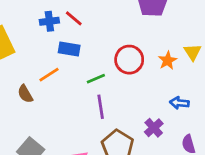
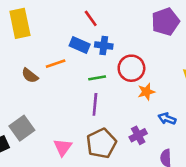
blue cross: (49, 21) -> (104, 46), moved
orange star: (168, 60) -> (146, 92), moved
brown semicircle: (25, 94) -> (30, 76), turned -36

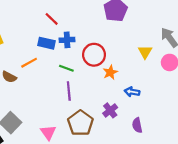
green line: (97, 78) -> (66, 68), turned 40

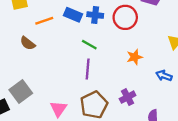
red circle: (94, 55) -> (125, 17), moved
orange line: (29, 63) -> (44, 21), moved
blue arrow: (132, 92) -> (164, 76), moved

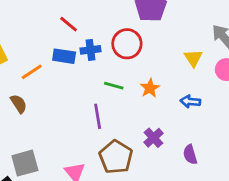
brown semicircle: (28, 43) -> (19, 104), turned -147
green line: (89, 45) -> (114, 86), moved
gray square: (21, 92) -> (25, 163), turned 35

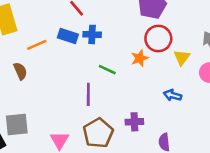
red circle: (127, 44) -> (158, 39), moved
orange star: (150, 88) -> (140, 58), moved
purple cross: (153, 138) -> (134, 122), turned 30

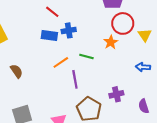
orange line: (37, 45) -> (61, 62), moved

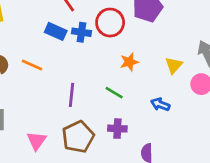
red circle: (123, 23) -> (110, 23), moved
green line: (86, 56) -> (114, 93), moved
orange line: (61, 62) -> (32, 65), moved, turned 42

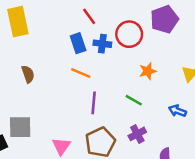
blue rectangle: (56, 31) -> (78, 43), turned 48
orange line: (32, 65) -> (81, 73), moved
purple cross: (117, 129) -> (137, 134), turned -30

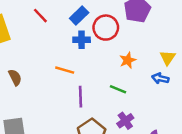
red line: (89, 16) -> (40, 16), moved
blue rectangle: (78, 43) -> (79, 16), moved, turned 72
blue arrow: (177, 111) -> (160, 78), moved

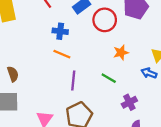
blue cross: (82, 40) -> (60, 31), moved
brown semicircle: (15, 77) -> (13, 74), moved
purple cross: (125, 121) -> (129, 102), moved

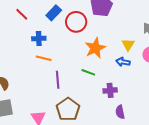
orange star: (121, 53) -> (95, 48), size x1.5
purple cross: (129, 102) -> (110, 90), turned 32

